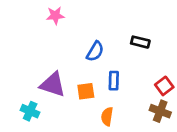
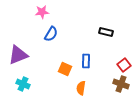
blue semicircle: (95, 51) -> (51, 34), moved
purple triangle: (53, 85) -> (18, 55), moved, turned -40
orange square: (86, 91) -> (65, 69), turned 32

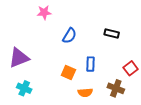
blue semicircle: (51, 34) -> (69, 36), moved
brown cross: (121, 84) -> (116, 88), moved
orange semicircle: (81, 88) -> (85, 93), turned -104

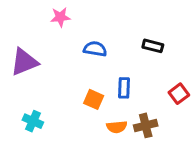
blue semicircle: (69, 36) -> (95, 49), turned -112
purple triangle: (19, 58) -> (24, 62), moved
brown cross: (116, 88) -> (146, 125), moved, turned -35

